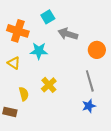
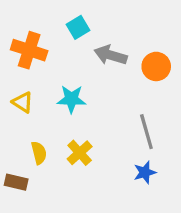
orange circle: (97, 50) -> (156, 66), moved
cyan star: (39, 51) -> (71, 99), moved
yellow cross: (49, 85) -> (80, 153), moved

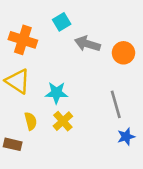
cyan star: (71, 99) -> (56, 93), moved
yellow triangle: (23, 102) -> (18, 81), size x1.5
blue star: (145, 172) -> (126, 137), moved

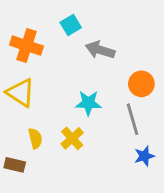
orange circle: (123, 53) -> (141, 84), moved
cyan star: (56, 93) -> (88, 103), moved

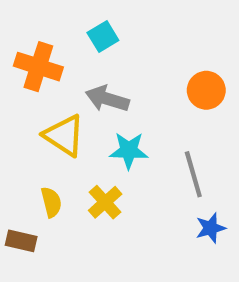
gray arrow: (100, 50) -> (107, 99), moved
orange circle: (141, 84) -> (206, 90), moved
yellow triangle: (21, 93) -> (64, 135), moved

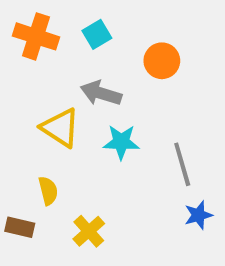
orange cross: (38, 67) -> (36, 36), moved
orange circle: (206, 90) -> (162, 61), moved
yellow cross: (105, 202) -> (89, 231), moved

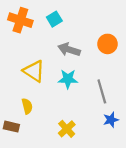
orange circle: (162, 61) -> (107, 44), moved
gray arrow: (101, 93) -> (69, 50), moved
yellow cross: (89, 231) -> (67, 129), moved

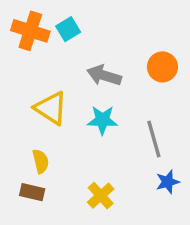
cyan square: (54, 19) -> (68, 29), moved
brown rectangle: (11, 127) -> (32, 192), moved

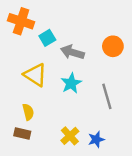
cyan square: (68, 29) -> (47, 38), moved
cyan star: (102, 120) -> (71, 83), turned -30
blue star: (168, 182) -> (96, 139), moved

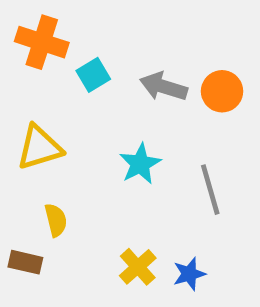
gray arrow: (72, 52) -> (164, 87), moved
yellow triangle: (35, 75) -> (39, 147), moved, turned -50
brown rectangle: (22, 133) -> (25, 262), moved

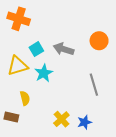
cyan square: (93, 75) -> (36, 49), moved
gray arrow: (164, 87) -> (64, 49), moved
cyan star: (140, 164) -> (44, 73), moved

